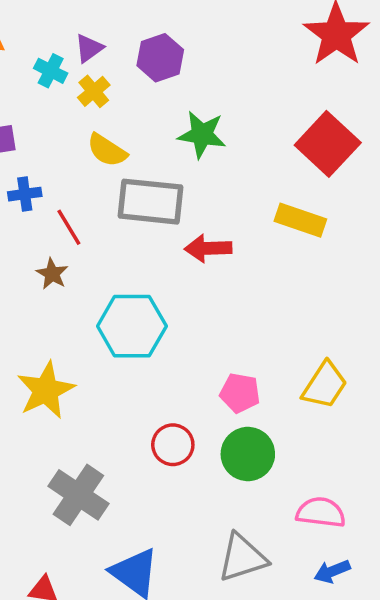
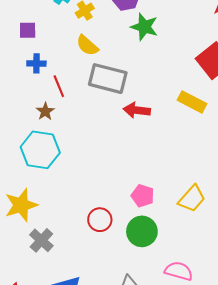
green star: (202, 135) -> (144, 27), moved
cyan hexagon: (132, 326) -> (40, 150), moved
yellow star: (46, 390) -> (21, 205), moved
gray cross: (78, 495) -> (41, 240), size x0.7

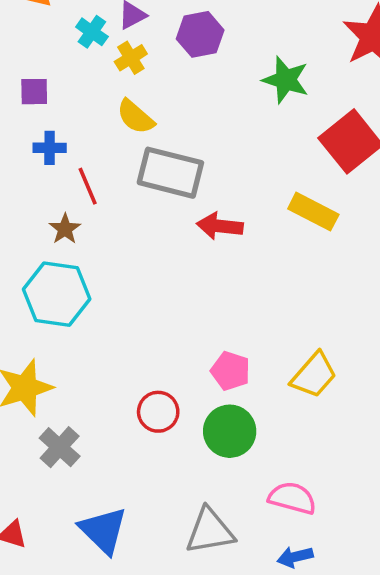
green star: (144, 27) -> (286, 80), moved

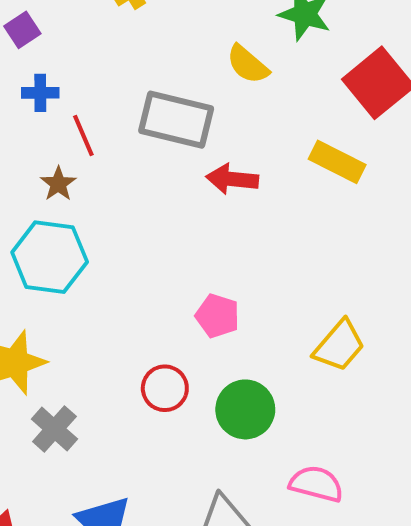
purple square: (34, 92) -> (22, 30), turned -32
yellow semicircle: (135, 117) -> (248, 64), moved
pink pentagon: (231, 371) -> (217, 316), moved

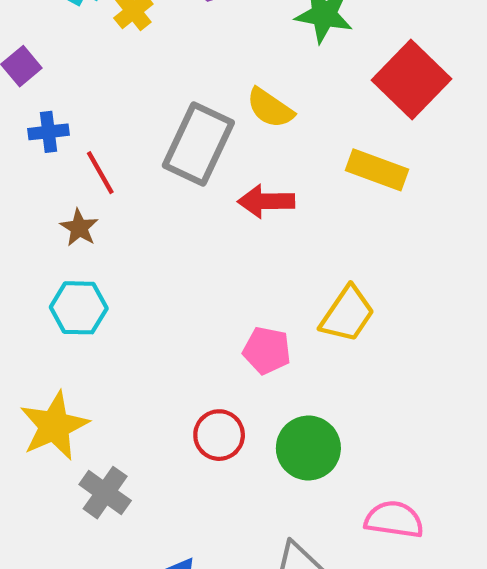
yellow semicircle: (248, 64) -> (270, 108), moved
gray rectangle: (176, 120) -> (198, 144), turned -72
cyan hexagon: (50, 257) -> (79, 308), size x0.7
yellow trapezoid: (339, 346) -> (347, 314), moved

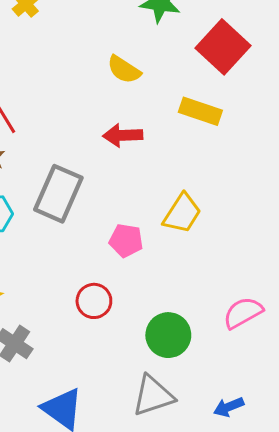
gray rectangle: (198, 144) -> (58, 194), moved
green circle: (308, 448) -> (168, 335), moved
pink semicircle: (394, 520) -> (243, 313), moved, turned -36

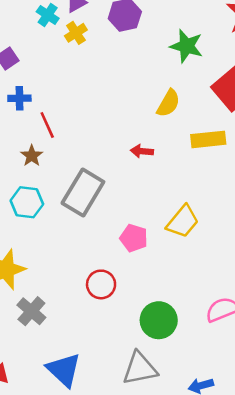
yellow semicircle: (124, 70) -> (168, 103), moved, turned -100
yellow rectangle: (200, 111) -> (208, 139), turned -32
red arrow: (123, 135) -> (142, 151), size x0.7

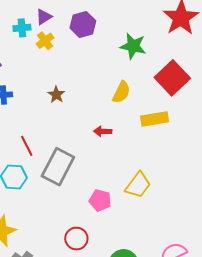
cyan cross: (48, 15) -> (22, 28), turned -36
red line: (47, 125) -> (27, 146), moved
brown star: (32, 156) -> (56, 95), moved

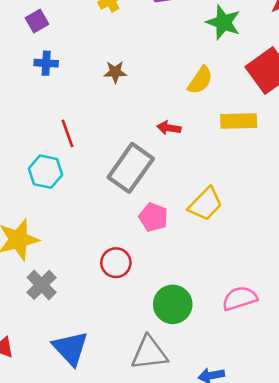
brown star: (56, 95) -> (115, 72), turned 30
gray rectangle: (58, 167) -> (131, 168), moved

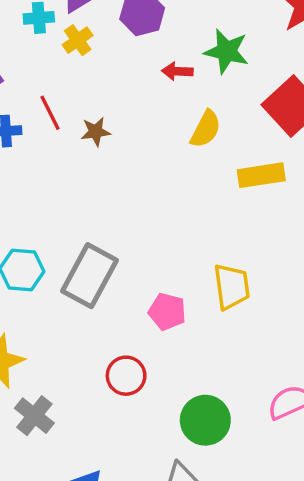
red arrow: (169, 128) -> (177, 71), moved
red line: (68, 133) -> (50, 113), moved
gray rectangle: (131, 168) -> (90, 276), moved
yellow trapezoid: (205, 204) -> (232, 287), turned -45

